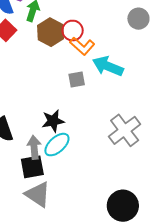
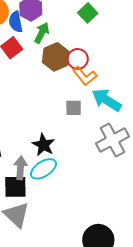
black star: (53, 121) -> (43, 145), turned 30
gray cross: (125, 130) -> (113, 140), moved

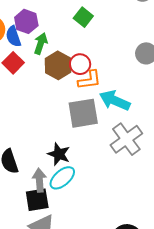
orange L-shape: (85, 76) -> (89, 80), turned -50
gray square: (74, 108) -> (83, 113), size x1.8

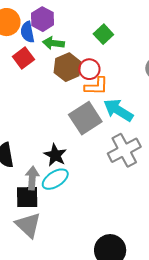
green square: (83, 17) -> (103, 34), moved
green arrow: (41, 44) -> (53, 43), turned -110
gray square: (83, 113) -> (85, 118), turned -32

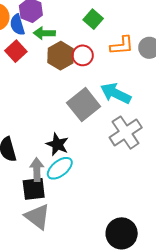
orange L-shape: (96, 86) -> (122, 45), moved

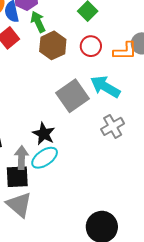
green arrow: (44, 33) -> (38, 22), turned 60
orange L-shape: (122, 45) -> (125, 51), moved
red circle: (83, 55) -> (91, 46), moved
gray cross: (126, 133) -> (113, 126), size x0.7

